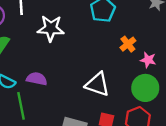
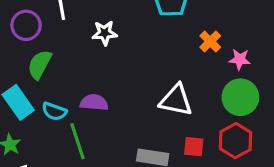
white star: (51, 28) -> (105, 33), size x0.7

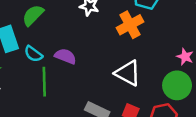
orange cross: (210, 41) -> (130, 25), moved, size x1.5

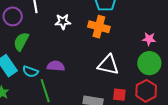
orange cross: (130, 25) -> (99, 27), turned -30

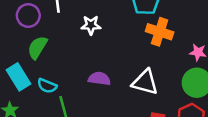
orange cross: (99, 27) -> (160, 32), moved
purple semicircle: (56, 66) -> (99, 79), moved

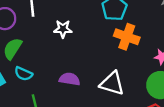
cyan semicircle: (47, 86) -> (23, 74), moved

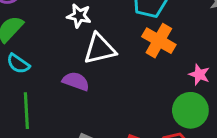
white triangle: (112, 83) -> (100, 49), moved, turned -40

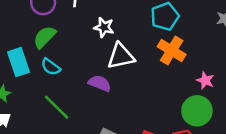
green line: (26, 111) -> (57, 107), turned -44

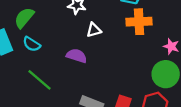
orange cross: (172, 50) -> (139, 22), turned -30
white triangle: (121, 56) -> (94, 30), size x0.6

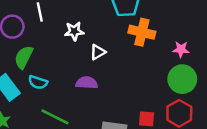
orange cross: (139, 22) -> (142, 32), turned 30

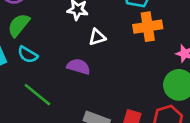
orange cross: (142, 32) -> (148, 27), turned -35

